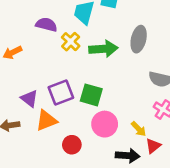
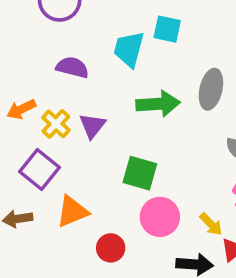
yellow cross: (71, 42) -> (56, 124), moved
purple square: (61, 93) -> (40, 170), moved, turned -30
purple triangle: (29, 99) -> (92, 126), moved, turned 30

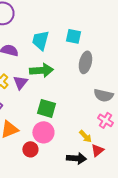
cyan square: (167, 29) -> (73, 36), moved
green arrow: (158, 104) -> (41, 70), moved
pink circle: (160, 217) -> (43, 132), moved

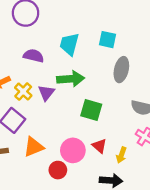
green square: (46, 108) -> (91, 110), moved
yellow arrow: (85, 136) -> (121, 155), turned 64
red triangle: (97, 150) -> (99, 146), moved, turned -40

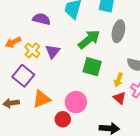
green arrow: (71, 79) -> (89, 39), moved, turned -35
red triangle: (99, 146) -> (119, 98), moved
yellow arrow: (121, 155) -> (118, 80), moved

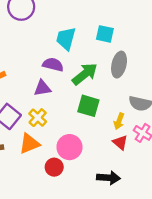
purple semicircle: (42, 19) -> (53, 65), moved
yellow cross: (32, 50) -> (38, 118), moved
purple triangle: (53, 51) -> (42, 88), turned 42

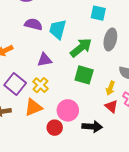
cyan trapezoid: (66, 39) -> (58, 29), moved
purple semicircle: (53, 65) -> (33, 24), moved
black arrow: (108, 178) -> (92, 127), moved

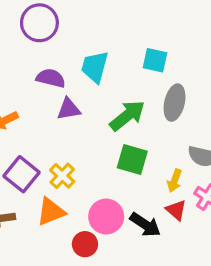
cyan trapezoid: (58, 29) -> (95, 67), moved
purple triangle: (45, 60) -> (69, 109), moved
black arrow: (92, 127) -> (145, 225), moved, turned 30

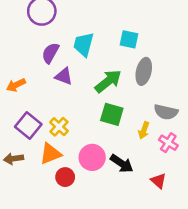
purple semicircle: (51, 78) -> (50, 53), turned -75
purple triangle: (69, 109) -> (64, 76), turned 30
red triangle: (176, 210) -> (158, 181), moved
red circle: (85, 244) -> (65, 177), moved

